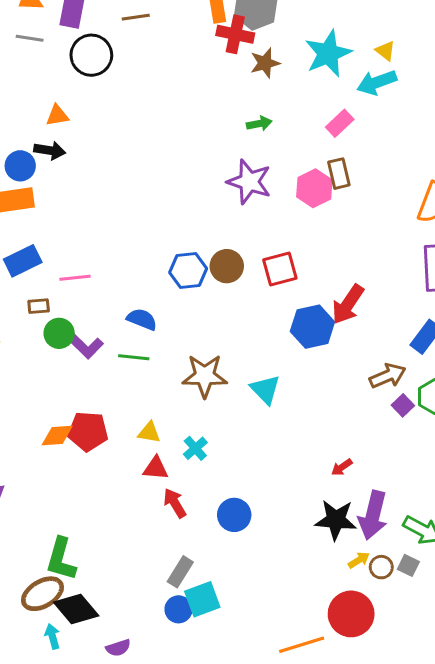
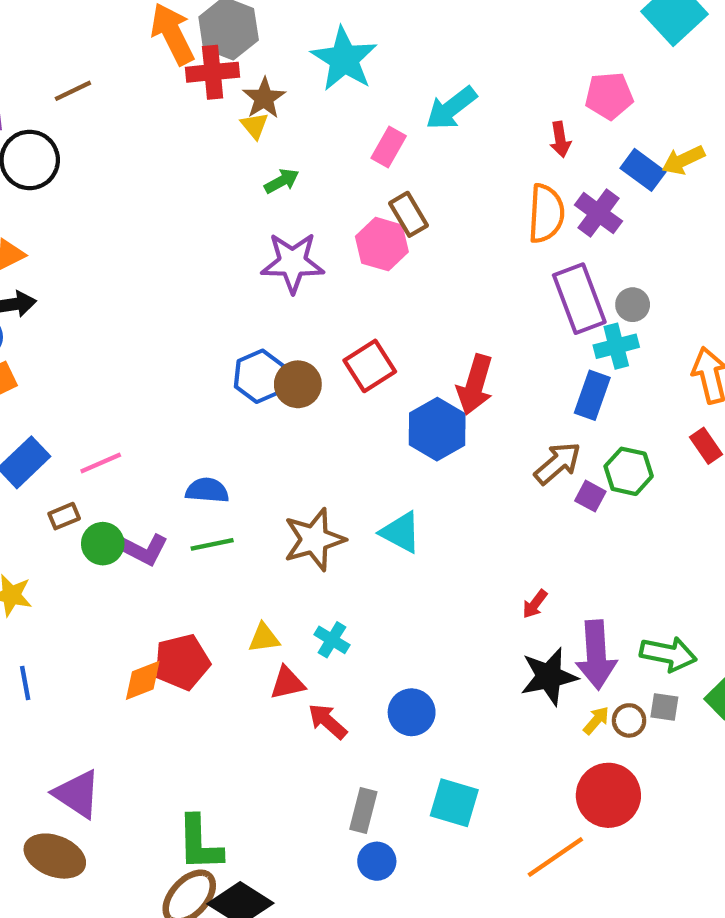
yellow triangle: (385, 51) -> (255, 126), moved, turned 30
cyan arrow: (377, 82) -> (451, 108), moved
blue hexagon: (188, 270) -> (260, 376), moved
cyan square: (202, 599) -> (454, 803), moved, turned -36

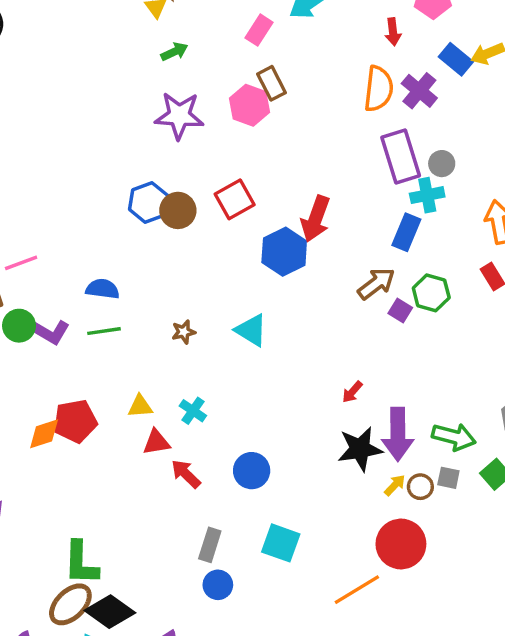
brown star: (314, 539) -> (184, 332), size x0.5

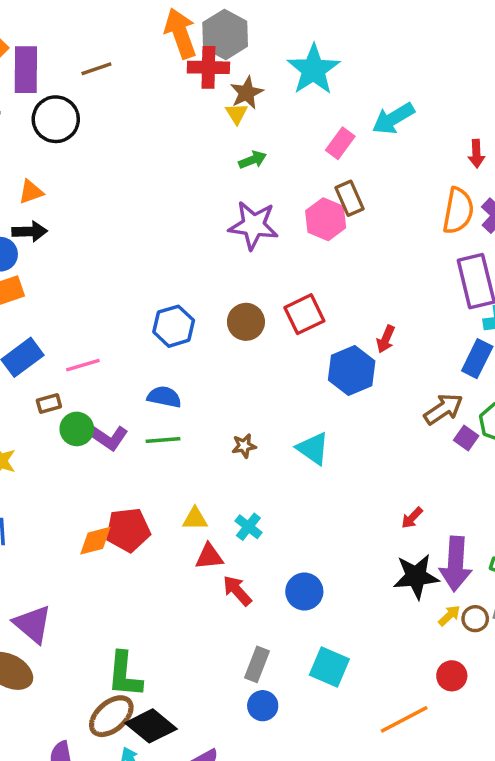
blue hexagon: (149, 203) -> (174, 326), moved
red arrow: (316, 219) -> (386, 339), size x0.6
red circle: (401, 544) -> (452, 676), size x0.6

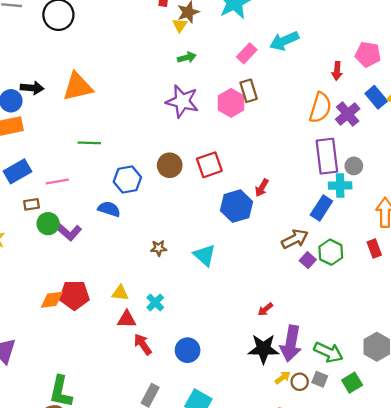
orange triangle: (31, 192) -> (78, 87), moved, size x1.8
blue hexagon: (174, 326) -> (127, 179), moved
green line: (163, 440) -> (89, 143), moved

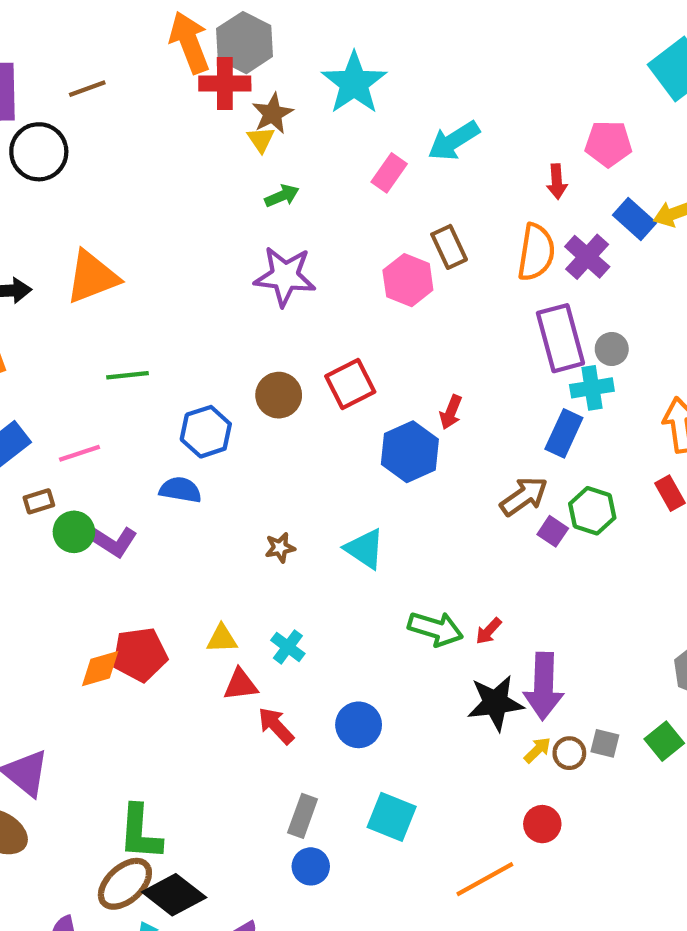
brown rectangle: (249, 91) -> (449, 247), moved
pink hexagon: (231, 103) -> (408, 280), moved
green arrow: (328, 352) -> (436, 629), moved

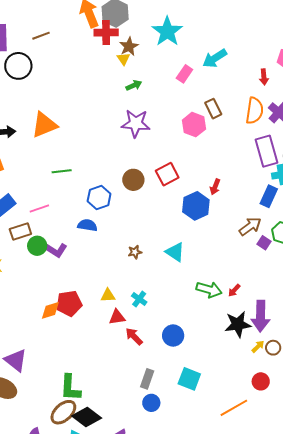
brown rectangle: (39, 501) -> (20, 232), size x1.5

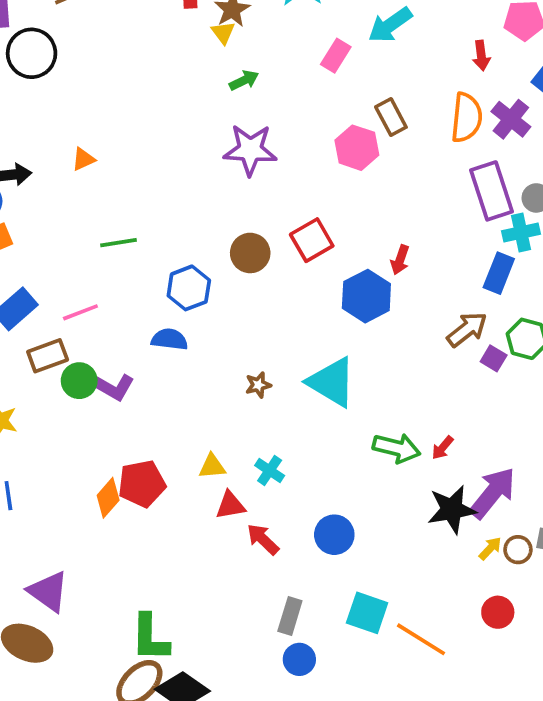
orange triangle: (44, 125) -> (83, 159), size x0.5
cyan triangle: (175, 252) -> (332, 382), size x1.4
orange diamond: (50, 310) -> (108, 498), turned -30
purple arrow: (261, 316) -> (493, 493), turned -140
orange line: (234, 408) -> (421, 639), moved, turned 64

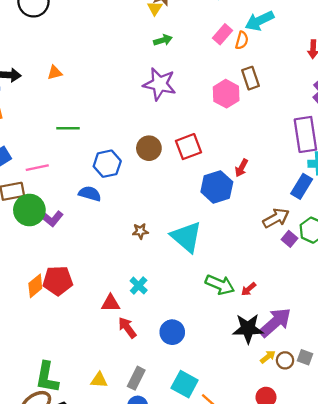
orange semicircle: (467, 118) -> (242, 40), moved, size x0.6
green circle: (79, 381) -> (29, 210), size x1.4
yellow triangle: (212, 466) -> (99, 380), moved

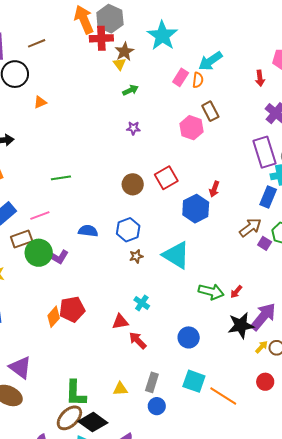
orange triangle: (55, 73) -> (40, 102), moved
purple star: (160, 84) -> (133, 128), size x0.5
blue hexagon: (107, 164) -> (128, 230), moved
blue circle: (172, 332) -> (189, 337), moved

